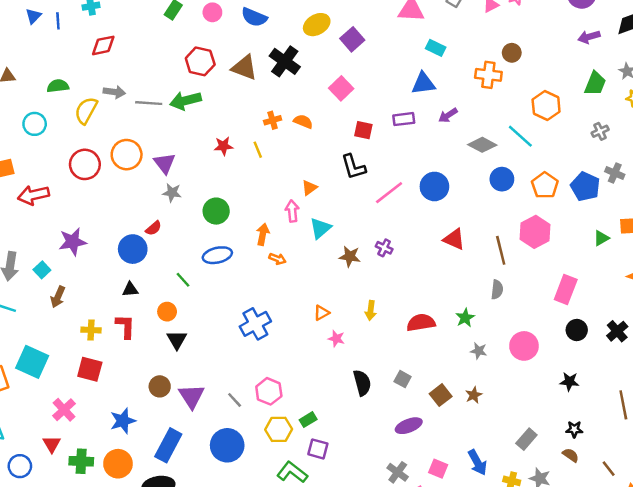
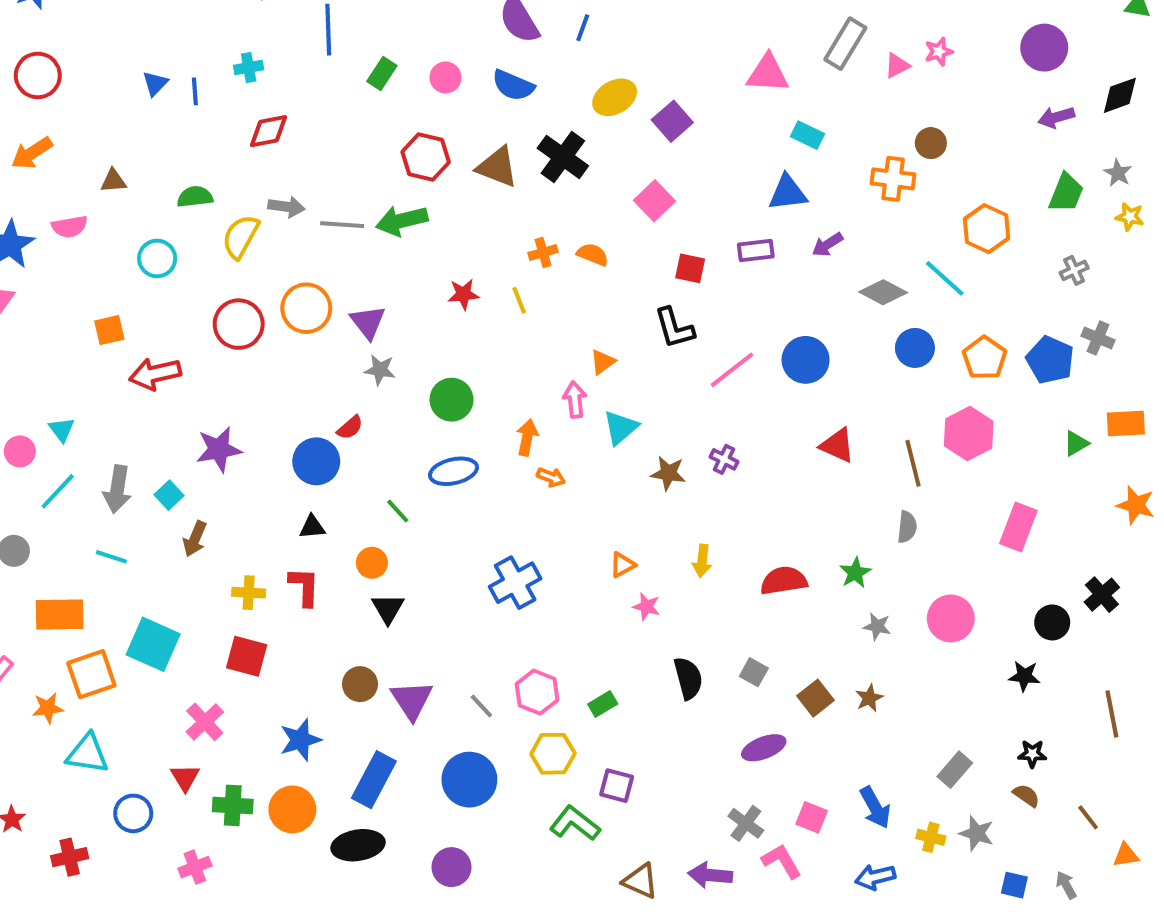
black circle: (577, 330) -> (1052, 622), moved
green rectangle: (308, 420) -> (603, 704), moved

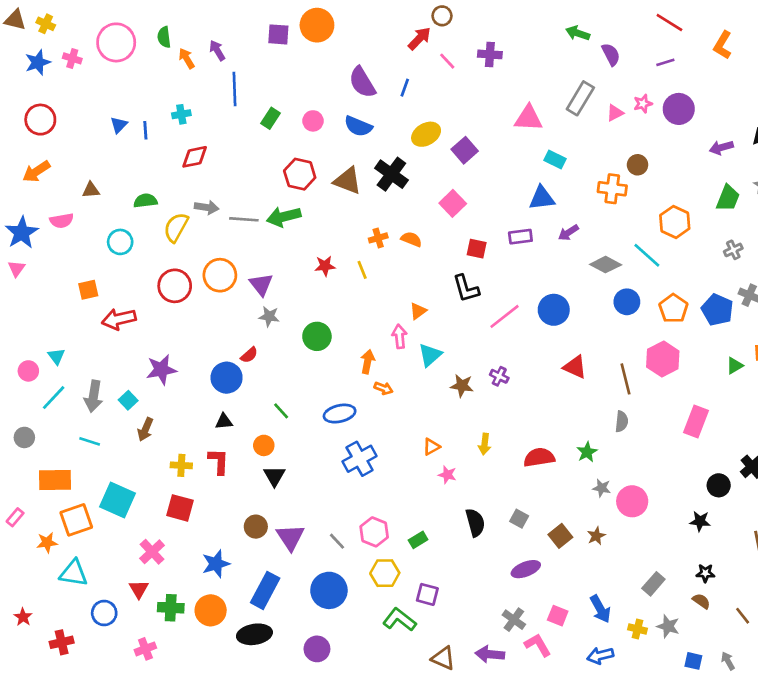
purple circle: (1044, 48) -> (679, 109), moved
blue ellipse: (453, 471) -> (340, 414), moved
pink circle: (951, 618) -> (632, 501), moved

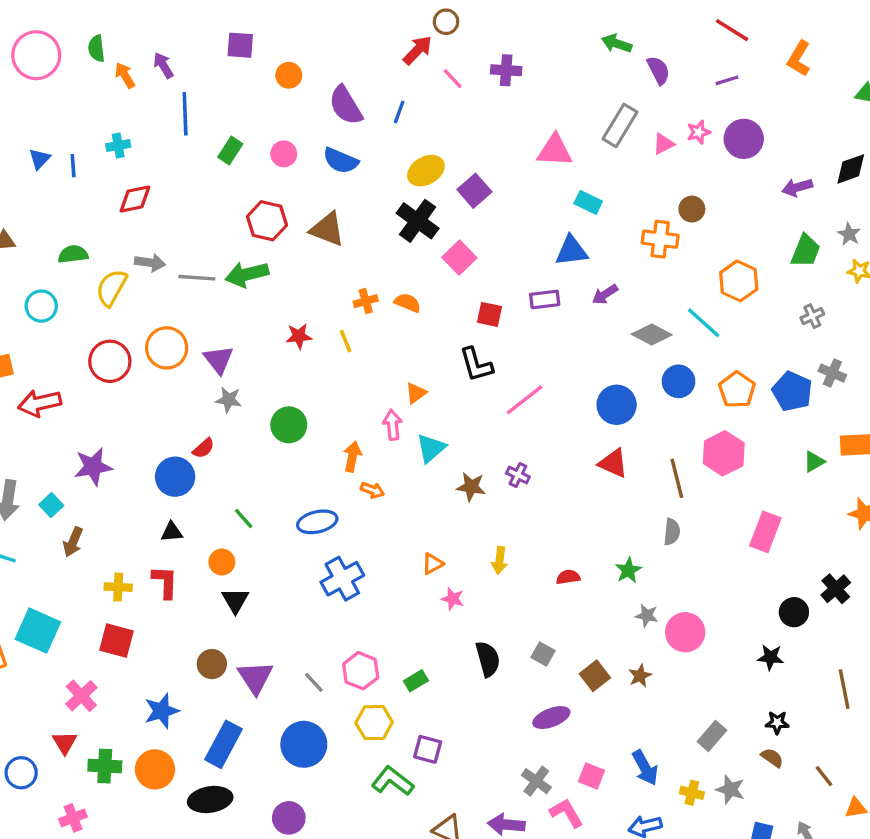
orange circle: (317, 25) -> (289, 75), moved, size x0.6
black cross: (391, 174) -> (418, 221), moved
blue circle: (554, 310) -> (617, 405), moved
red semicircle: (539, 457) -> (568, 577), size x0.6

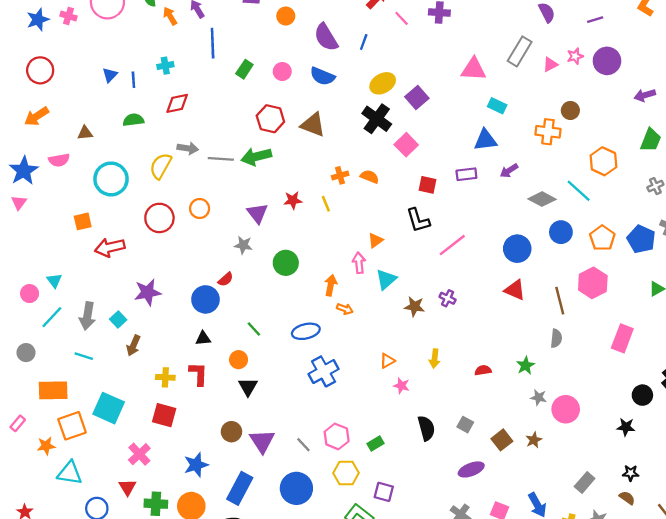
green semicircle: (73, 254) -> (133, 120), moved
cyan circle: (41, 306) -> (111, 179), size x1.5
orange circle: (167, 348) -> (200, 208), size x0.7
purple triangle: (219, 360) -> (257, 213), moved

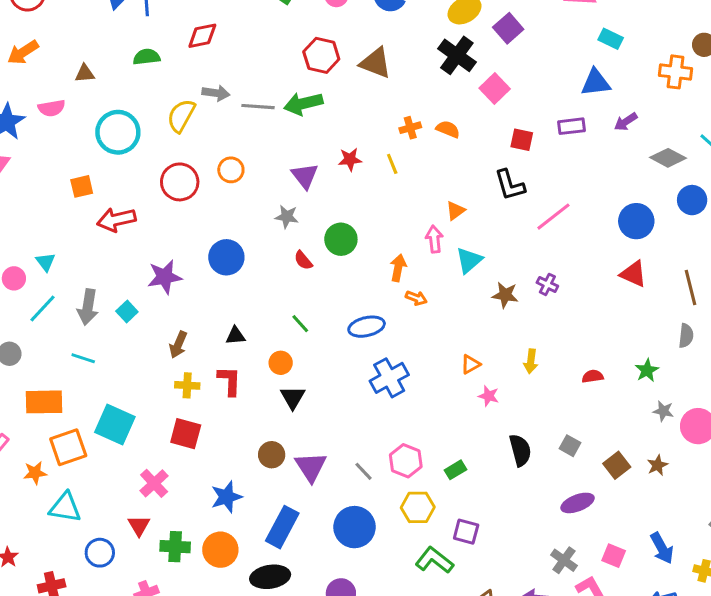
red semicircle: (226, 279) -> (303, 260), moved, turned 91
blue circle: (205, 299) -> (226, 257), moved
brown arrow: (133, 345) -> (178, 345), moved

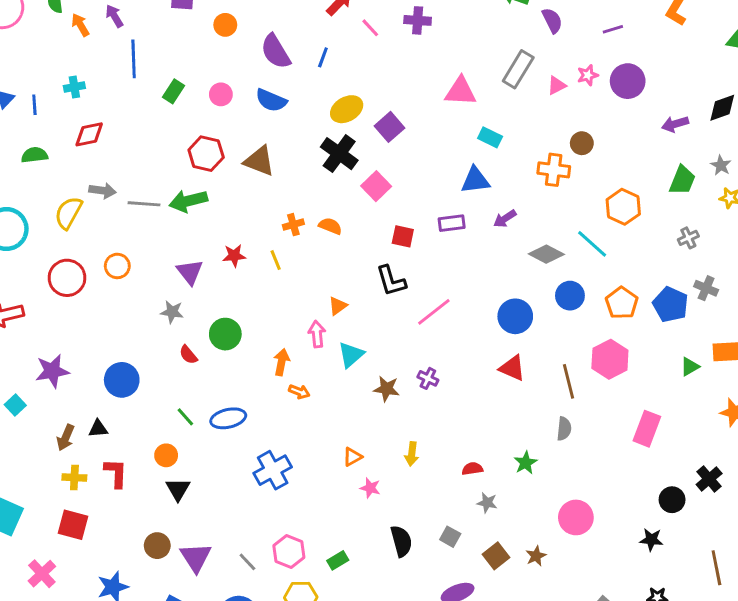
blue circle: (226, 257) -> (122, 380), moved
blue ellipse: (367, 327) -> (228, 418), moved
black triangle: (235, 336) -> (98, 429), moved
gray star: (663, 411) -> (487, 503), moved

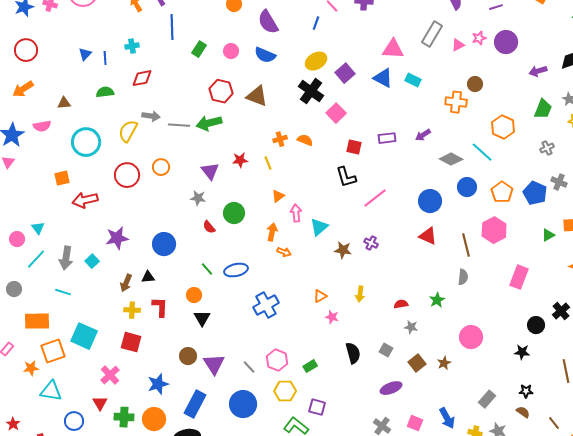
blue line: (323, 57) -> (316, 23), moved
blue triangle: (475, 180) -> (383, 78), moved, turned 35
orange triangle: (338, 306) -> (278, 196), moved

